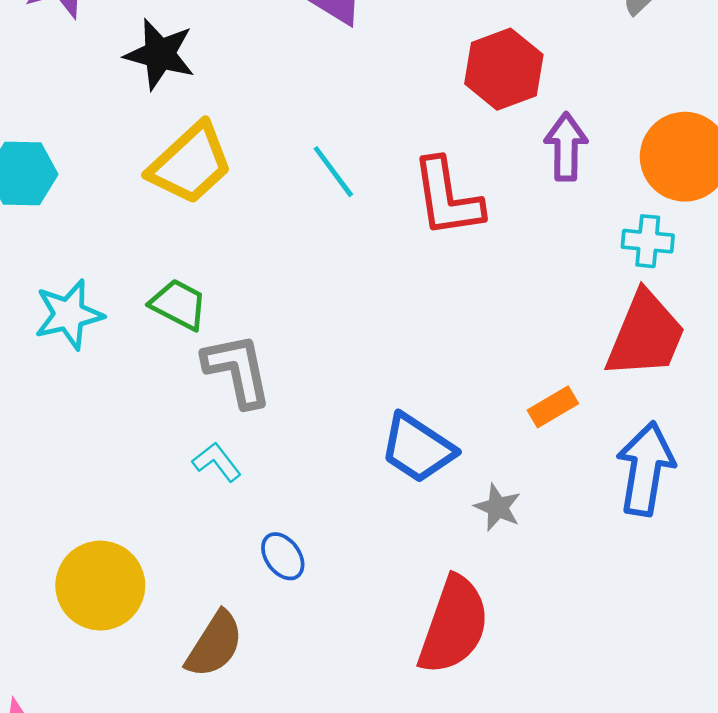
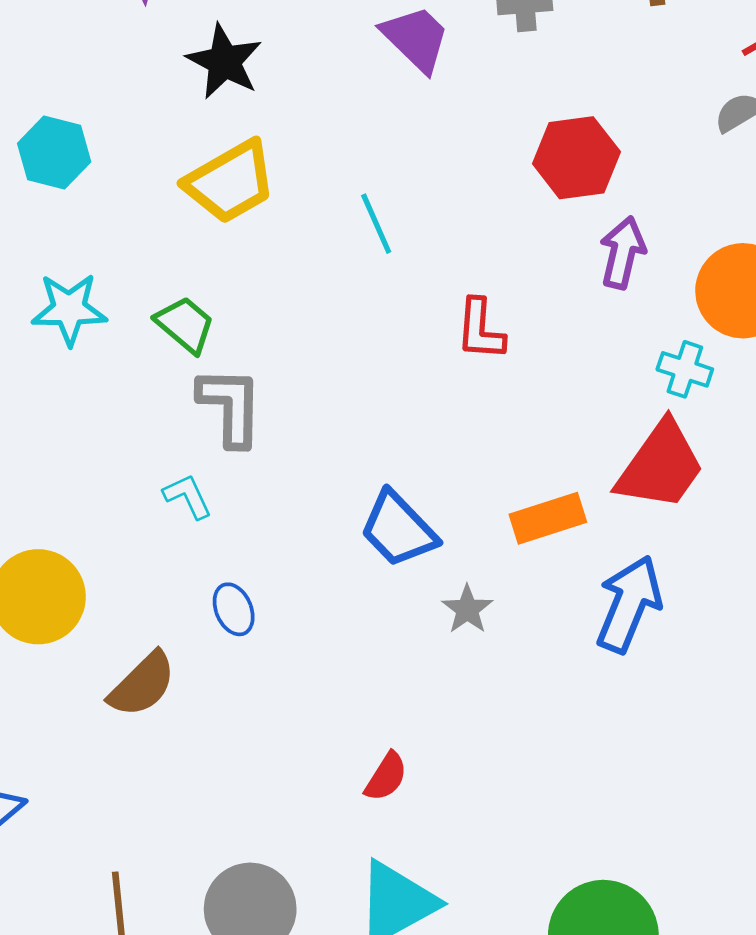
red L-shape: (447, 198) -> (480, 329), moved, size x0.7
orange rectangle: (553, 407) -> (548, 518), size x1.4
red semicircle: (454, 625) -> (386, 777), moved, size x0.5

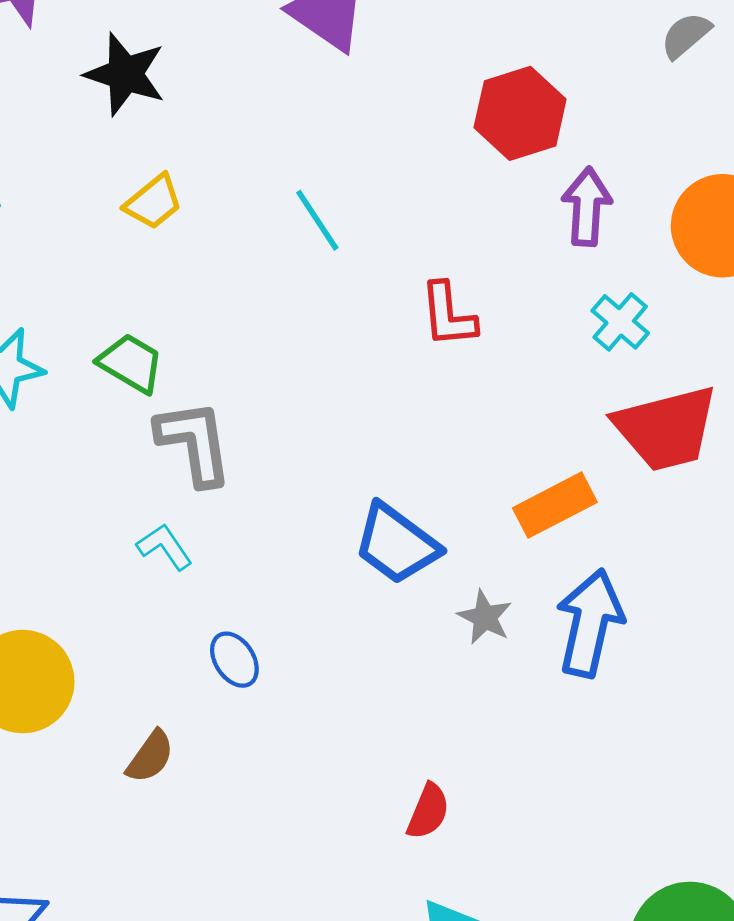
yellow trapezoid: (230, 182) -> (153, 202), size x0.6
cyan cross: (685, 369) -> (620, 322), moved, turned 32
red trapezoid: (661, 466) -> (666, 428), turned 50
blue arrow: (629, 604) -> (590, 623), moved
brown semicircle: (142, 684) -> (150, 757), size x0.7

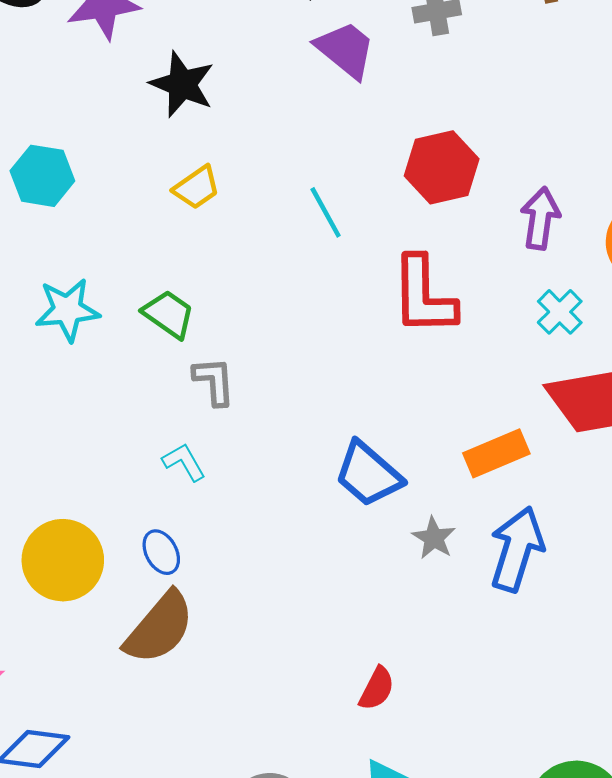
red hexagon: (520, 113) -> (442, 167), moved
red L-shape: (448, 315) -> (424, 296), size x1.5
gray L-shape: (194, 443) -> (214, 381), size x0.7
blue ellipse: (234, 660) -> (161, 552), moved
brown semicircle: (150, 757) -> (159, 628), size x1.8

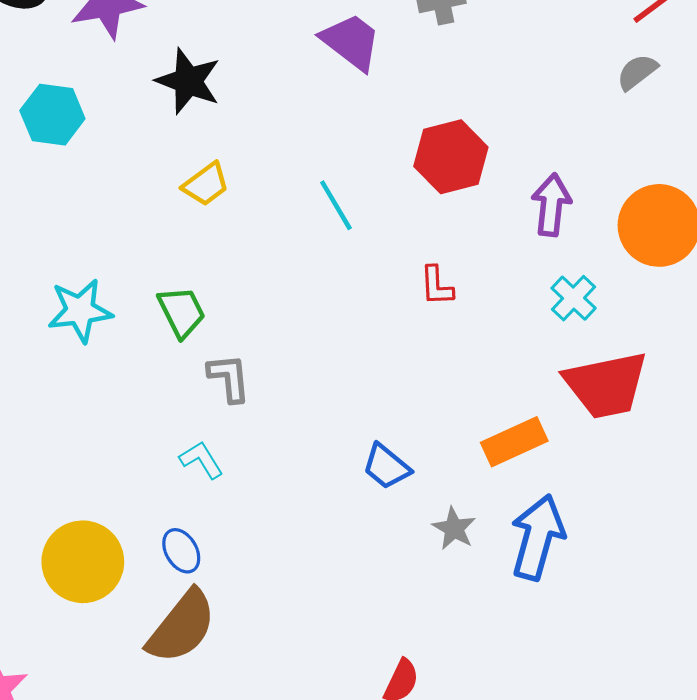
cyan hexagon: (42, 176) -> (52, 115), moved
red L-shape: (424, 296) -> (437, 286), size x0.5
green trapezoid: (169, 314) -> (182, 312), turned 30
blue trapezoid: (368, 474) -> (386, 467), size x0.7

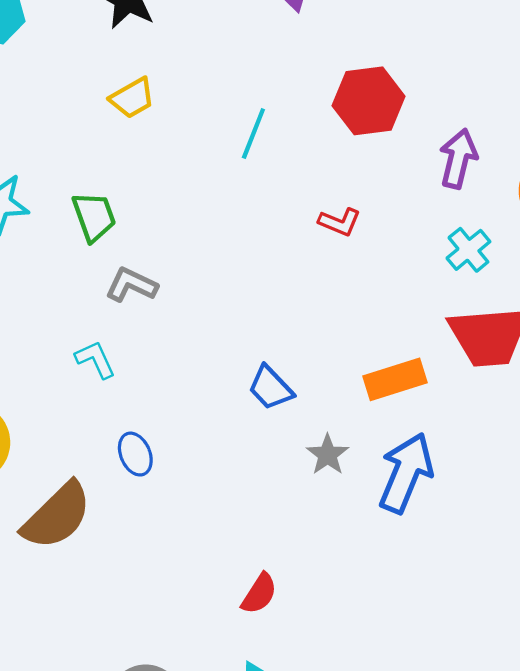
cyan line: (336, 205) -> (253, 133), turned 45
red L-shape: (437, 286) -> (340, 222), turned -72
gray L-shape: (229, 378) -> (131, 285), turned -66
blue ellipse: (181, 551) -> (135, 454), moved

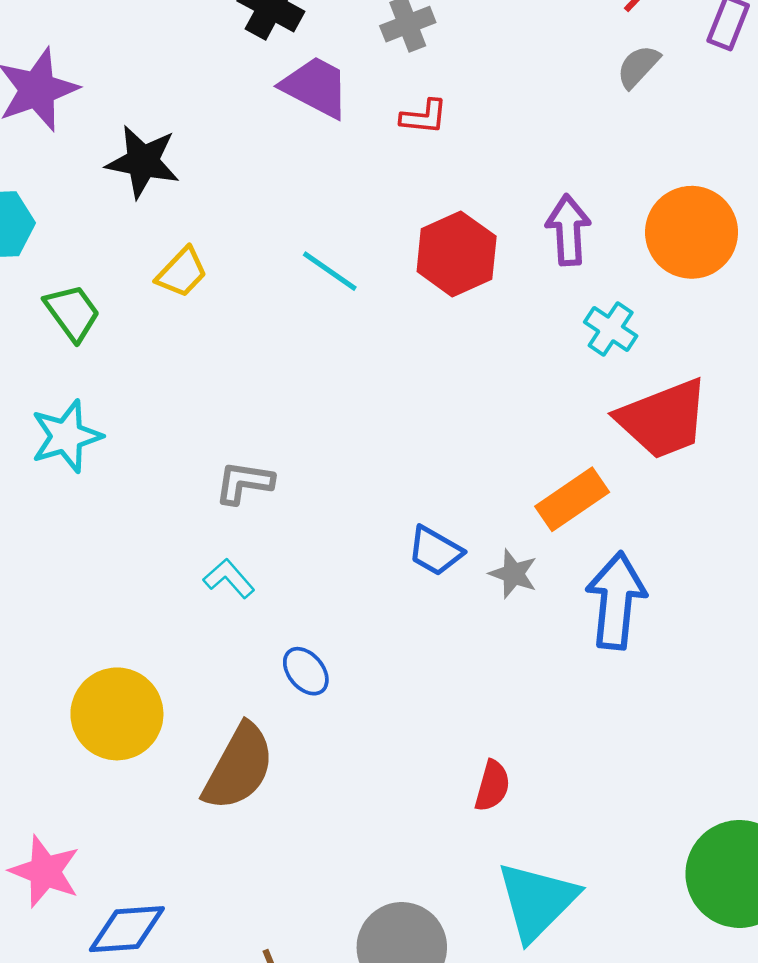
red hexagon: (369, 101) -> (457, 254), moved
cyan line: (253, 133) -> (330, 271), turned -60
green trapezoid: (94, 217) -> (72, 313), moved
red L-shape: (340, 222) -> (424, 117), moved
gray star: (328, 455) -> (513, 574), moved

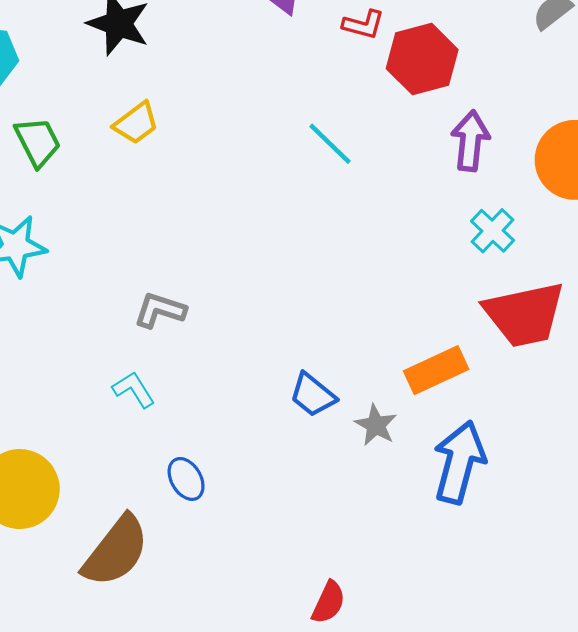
red hexagon: (457, 254) -> (422, 59), moved
cyan line: (330, 271) -> (330, 144), moved

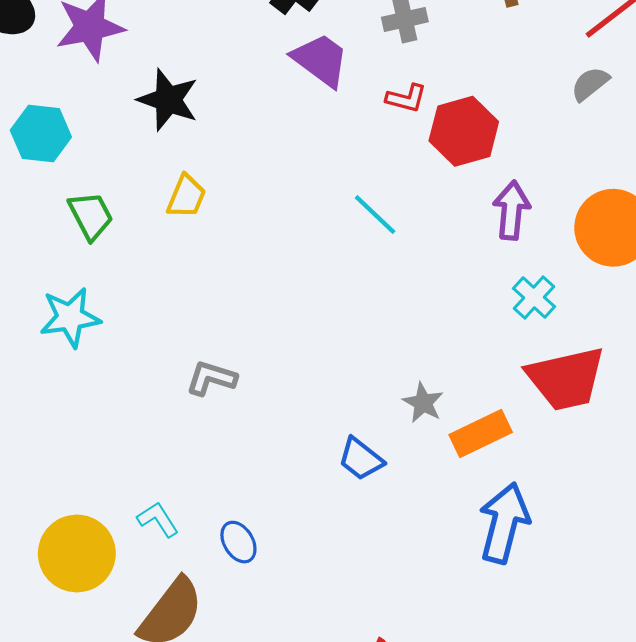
yellow trapezoid: (136, 123) -> (186, 196), turned -30
cyan L-shape: (134, 390) -> (158, 519), moved
gray star: (376, 425) -> (423, 403), moved

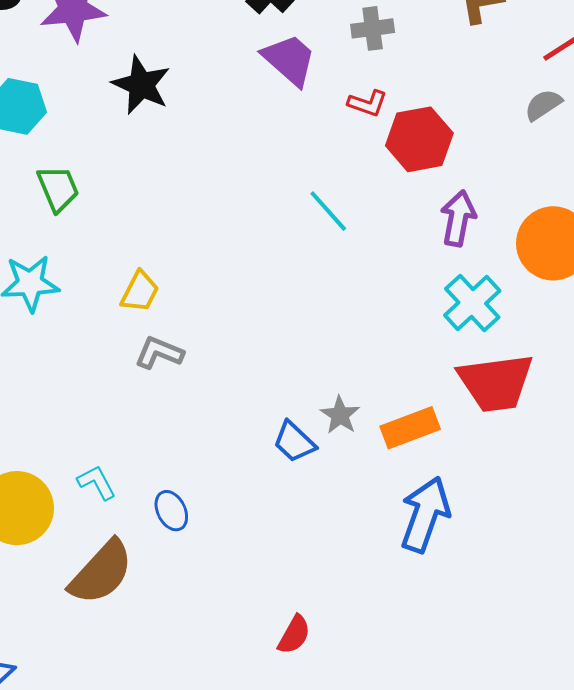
yellow trapezoid: (186, 196) -> (140, 292), moved
cyan cross: (534, 298) -> (472, 303), size x1.4
gray star: (423, 403) -> (340, 415), moved

